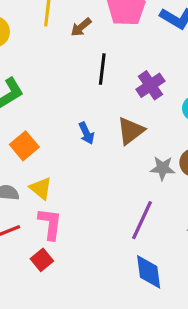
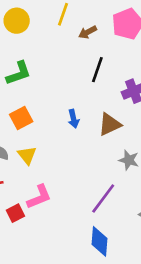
pink L-shape: (50, 224) -> (39, 197), moved, turned 48

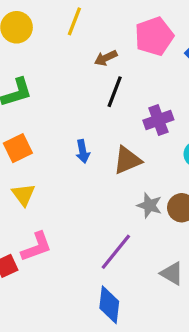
brown arrow: (88, 32) -> (106, 58), moved

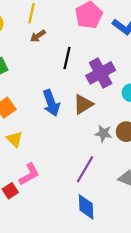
brown arrow: (106, 58) -> (38, 36), moved
purple cross: (158, 120) -> (101, 73), size x1.4
blue arrow: (83, 151) -> (51, 103), size x1.6

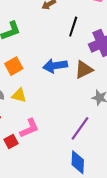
blue arrow: (51, 103) -> (55, 66), turned 95
yellow triangle: (15, 139) -> (19, 95), turned -35

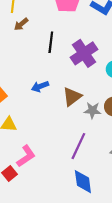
blue arrow: (55, 66) -> (40, 86), size x0.7
brown triangle: (84, 70) -> (72, 97), moved

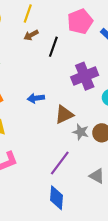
black line: (51, 42) -> (53, 47), moved

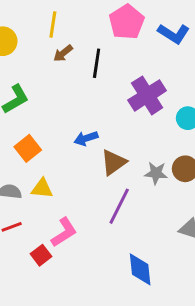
brown triangle: (64, 115) -> (114, 162), moved
purple line: (60, 163) -> (119, 206), moved

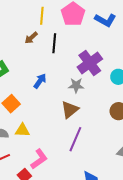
yellow line: (53, 25) -> (42, 16), moved
blue arrow: (86, 138) -> (40, 81), moved, turned 147
gray star: (156, 173) -> (76, 85), moved

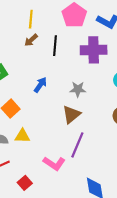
yellow line: (42, 16) -> (31, 19), moved
purple cross: (90, 63) -> (94, 50), moved, turned 35
pink L-shape: (39, 159) -> (54, 163), moved, turned 70

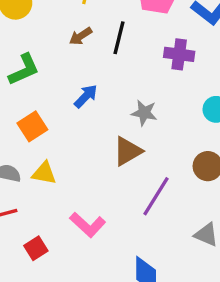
brown arrow: (31, 40) -> (81, 36), moved
purple cross: (94, 50) -> (179, 54), size x0.7
purple line: (77, 145) -> (156, 196), moved

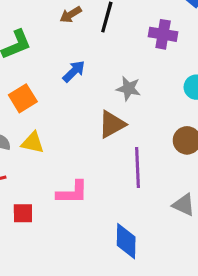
purple line: (156, 196) -> (137, 167), turned -36
pink L-shape: (88, 225) -> (72, 192), turned -44
red square: (36, 248) -> (23, 213), turned 30

